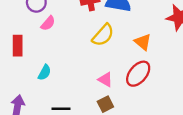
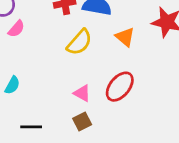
orange triangle: (143, 42) -> (125, 37), moved

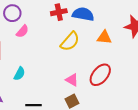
orange triangle: (125, 37) -> (104, 37), turned -35

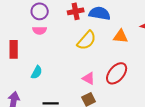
purple circle: (12, 13) -> (40, 11), moved
pink semicircle: (22, 31) -> (40, 30), turned 48

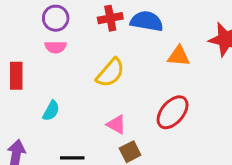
yellow semicircle: (87, 40) -> (110, 73), moved
pink triangle: (89, 78) -> (116, 124), moved

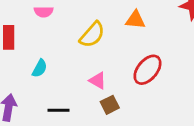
orange triangle: (179, 56) -> (135, 20), moved

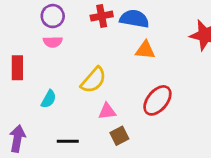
yellow semicircle: (92, 35) -> (94, 80), moved
pink triangle: (98, 81) -> (107, 111), turned -36

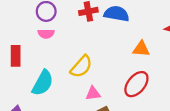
orange triangle: (145, 50) -> (141, 49), moved
cyan semicircle: (49, 99) -> (43, 83), size x1.6

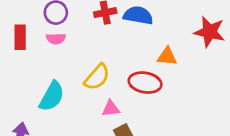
red rectangle: (16, 56) -> (20, 37), moved
red ellipse: (136, 84) -> (145, 83), moved, turned 60

